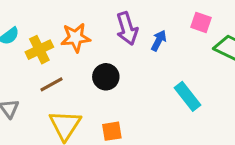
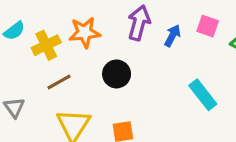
pink square: (201, 22) -> (208, 26), moved
purple arrow: (127, 28) -> (139, 23), turned -148

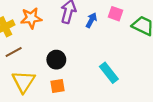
black circle: (117, 74) -> (56, 60), moved
cyan rectangle: (203, 95) -> (109, 73), moved

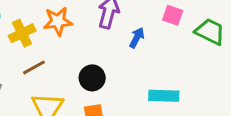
blue arrow: (91, 20) -> (137, 38), moved
cyan rectangle: (109, 73) -> (164, 96), turned -50

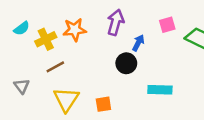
pink square: (173, 15) -> (167, 25), turned -35
black circle: (92, 78) -> (126, 63), moved

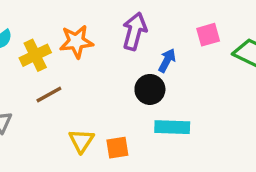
cyan rectangle: (160, 90) -> (172, 127), moved
yellow triangle: (66, 99) -> (81, 141), moved, size x0.7

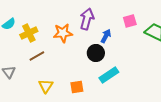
orange star: (76, 42) -> (63, 33), moved
cyan rectangle: (172, 127) -> (109, 75), turned -36
yellow triangle: (81, 141) -> (46, 86), moved

